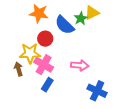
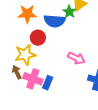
blue semicircle: (65, 25) -> (55, 21), turned -30
pink cross: (44, 65) -> (33, 79), moved
pink arrow: (80, 65) -> (76, 58), turned 30

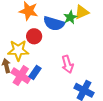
pink arrow: (76, 58) -> (67, 64), turned 36
blue rectangle: (48, 83) -> (35, 72), moved

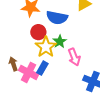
green star: (70, 17) -> (60, 41), moved
yellow star: (18, 50) -> (46, 47), moved, turned -30

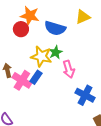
red circle: (38, 32) -> (21, 29), moved
yellow star: (46, 47) -> (41, 56), turned -30

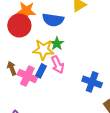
red circle: (21, 29) -> (19, 25), size x1.5
pink arrow: (69, 69) -> (58, 65), moved

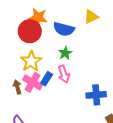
yellow star: (43, 50) -> (31, 61), moved, turned 30
brown arrow: (12, 68) -> (17, 87), moved
blue cross: (92, 82) -> (96, 95), turned -30

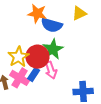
orange star: (38, 17) -> (37, 14), moved
red circle: (30, 31) -> (37, 57), moved
green star: (65, 53) -> (53, 49), size x1.5

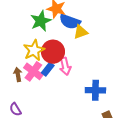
yellow triangle: (79, 13) -> (81, 32), moved
green star: (53, 49) -> (41, 21), moved

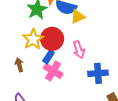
pink arrow: (65, 66) -> (79, 50), moved
pink cross: (33, 71) -> (53, 71), moved

